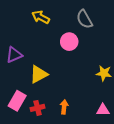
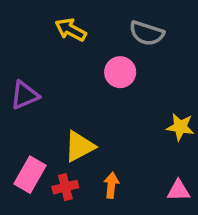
gray semicircle: (85, 19) -> (147, 33), turned -42
yellow triangle: (39, 74) -> (79, 146), moved

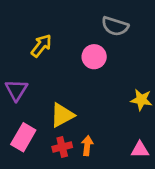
yellow arrow: (71, 30) -> (41, 46), moved, turned 100
purple triangle: (25, 95) -> (16, 90), moved, turned -35
red cross: (65, 187) -> (62, 147), moved

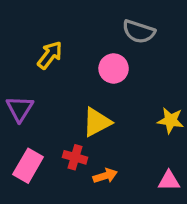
yellow triangle: (62, 115) -> (97, 122), moved
orange arrow: (87, 146) -> (105, 176), turned 66
red cross: (62, 147) -> (75, 157), moved, turned 30

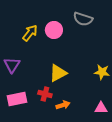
pink circle: (114, 68) -> (54, 30), moved
pink rectangle: (28, 166) -> (17, 99), turned 48

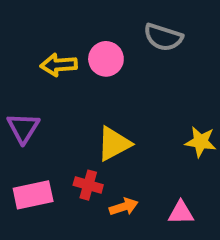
yellow arrow: (30, 33) -> (59, 65), turned -132
pink triangle: (101, 108) -> (181, 213), moved

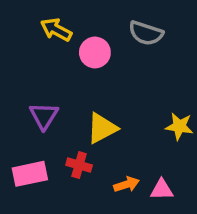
yellow arrow: (59, 65) -> (56, 30), moved, turned 32
purple triangle: (23, 128) -> (44, 116), moved
orange arrow: (124, 207) -> (127, 184), moved

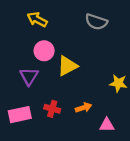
pink circle: (95, 52) -> (44, 51), moved
yellow triangle: (102, 128) -> (67, 66), moved
orange arrow: (127, 184) -> (84, 108), moved

